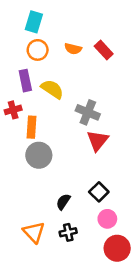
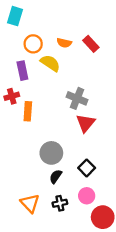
cyan rectangle: (34, 22) -> (15, 16), moved
yellow semicircle: (52, 89) -> (50, 63), moved
gray circle: (39, 155) -> (51, 153), moved
pink circle: (107, 219) -> (87, 196), moved

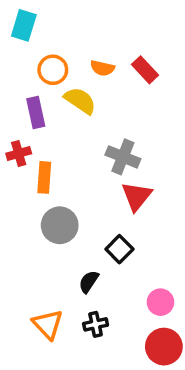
gray circle: (51, 153) -> (60, 225), moved
black square: (87, 168) -> (119, 249), moved
pink circle: (87, 196) -> (160, 302), moved

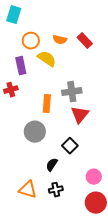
gray cross: (123, 157) -> (72, 92), turned -30
orange rectangle: (44, 177) -> (47, 104), moved
orange triangle: (48, 324) -> (28, 190), turned -30

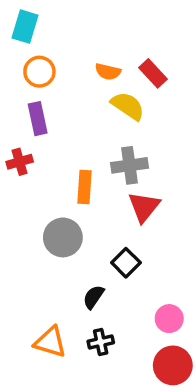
orange circle: (31, 41) -> (39, 72), moved
yellow semicircle: (47, 59) -> (128, 106), moved

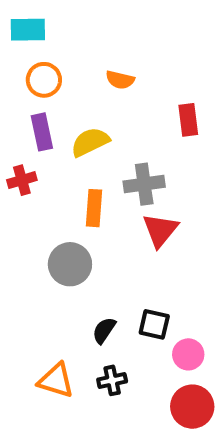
cyan rectangle: (25, 27) -> (28, 30), turned 72
red rectangle: (153, 73) -> (188, 120), moved, turned 36
yellow semicircle: (128, 106) -> (90, 142), moved, turned -60
black square: (126, 263) -> (154, 324), moved, turned -32

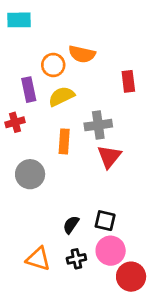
orange circle: (44, 80) -> (53, 65), moved
orange semicircle: (120, 80) -> (82, 54), size x1.4
gray circle: (70, 264) -> (30, 174), moved
pink circle: (188, 354) -> (111, 251), moved, size x1.4

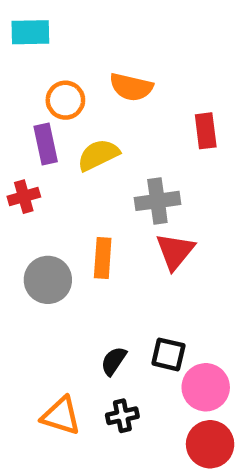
orange circle: (53, 65) -> (65, 100), moved
orange rectangle: (64, 141) -> (103, 258), moved
pink circle: (111, 251) -> (206, 387), moved

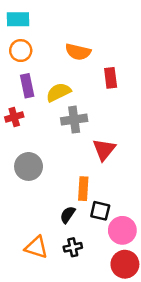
orange circle: (65, 100) -> (21, 51), moved
red rectangle: (206, 131) -> (111, 78), moved
gray cross: (157, 201) -> (74, 120), moved
orange rectangle: (103, 258) -> (83, 189), moved

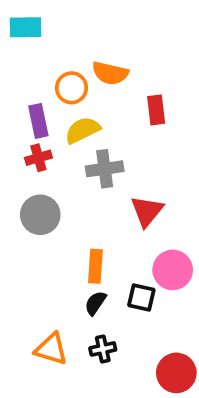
orange circle: (21, 51) -> (72, 88), moved
red cross: (14, 117) -> (38, 158), moved
gray circle: (29, 166) -> (40, 215), moved
orange rectangle: (83, 189) -> (95, 266), moved
pink circle: (122, 230) -> (173, 270), moved

